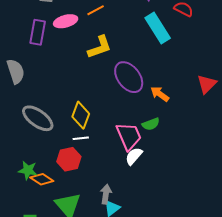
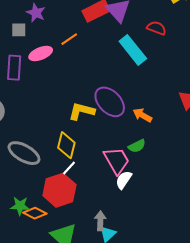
yellow L-shape: (100, 47) -> (82, 111), moved, turned -140
white line: (81, 138) -> (69, 168), turned -35
red hexagon: (69, 159) -> (59, 190), size x1.4

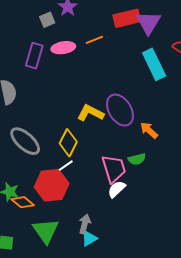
gray square: (19, 30) -> (47, 20), turned -35

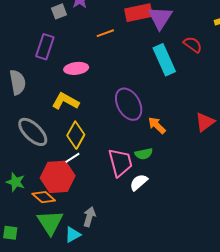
pink ellipse: (63, 48) -> (76, 68), moved
yellow L-shape: (91, 113) -> (65, 101), moved
white semicircle: (117, 189) -> (139, 182), moved
orange diamond: (23, 202) -> (44, 197), moved
cyan triangle: (89, 238) -> (73, 235), moved

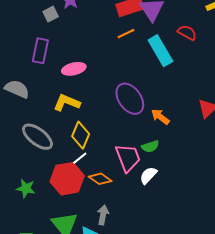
orange line: (105, 33) -> (126, 34), moved
gray semicircle: (18, 82) -> (17, 89), turned -50
orange diamond: (44, 197) -> (100, 179), moved

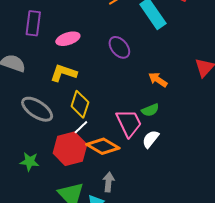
purple ellipse: (130, 99) -> (119, 47), moved, size x0.7
orange diamond: (100, 179) -> (103, 146), size x1.4

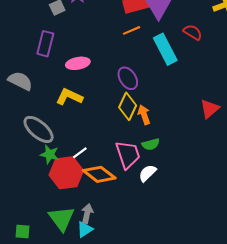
orange arrow: (158, 80) -> (144, 115), moved, turned 30
yellow diamond: (80, 104) -> (128, 106), moved
green star: (29, 162) -> (50, 154), moved
gray arrow: (108, 182) -> (87, 214), moved

